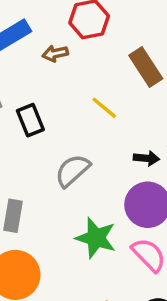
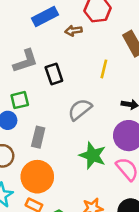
yellow line: (104, 108) -> (104, 69), turned 60

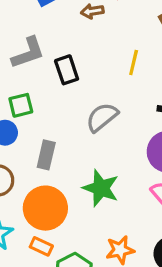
green star: (93, 155) -> (101, 188), moved

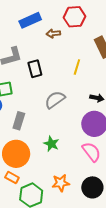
green star: (101, 188) -> (51, 144), size x0.7

